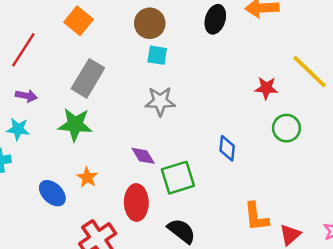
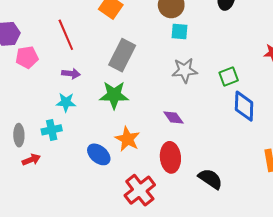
red line: (23, 50) -> (66, 35), turned -52
blue diamond: (227, 148) -> (244, 106), size x1.4
orange star: (87, 177) -> (127, 139), size x1.4
green square: (178, 178) -> (229, 76), moved, size x0.7

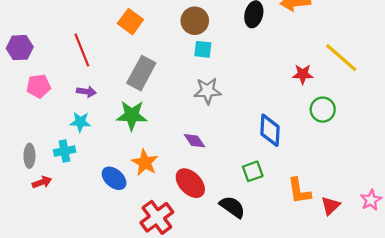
pink pentagon: (27, 57) -> (39, 86), moved
green square: (229, 76) -> (253, 171), moved
red ellipse: (170, 157) -> (190, 183), turned -40

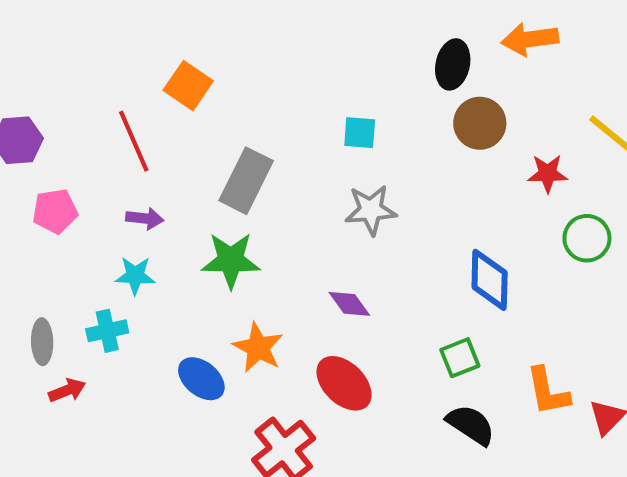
brown circle: (195, 21) -> (480, 123), moved
orange square: (130, 22) -> (188, 86), moved
black semicircle: (232, 207) -> (471, 425), moved

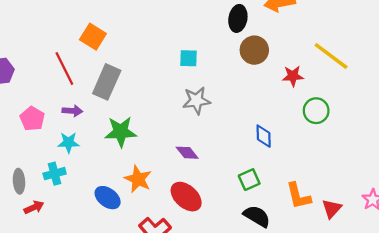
gray rectangle: (246, 181) -> (107, 82), moved
pink pentagon: (55, 211) -> (32, 119), moved, turned -30
blue diamond: (490, 280) -> (264, 136), size x0.7

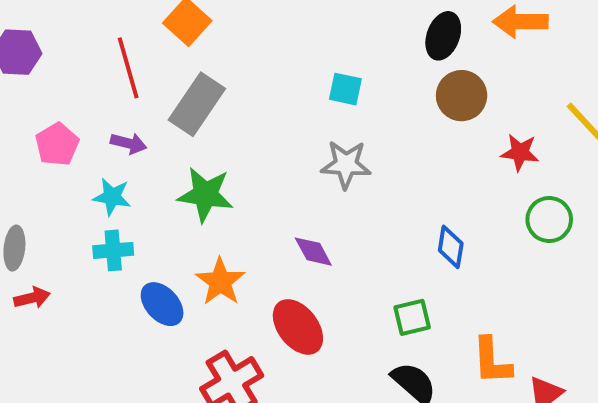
cyan cross: (55, 174) -> (113, 250), moved

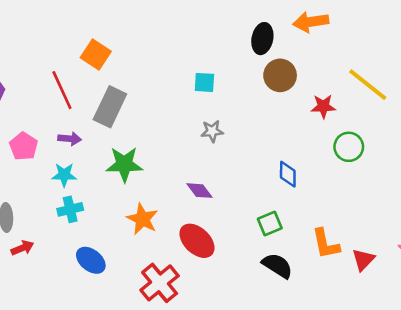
gray star: (346, 164) -> (212, 131), size x0.7
blue ellipse: (162, 304) -> (91, 260), moved

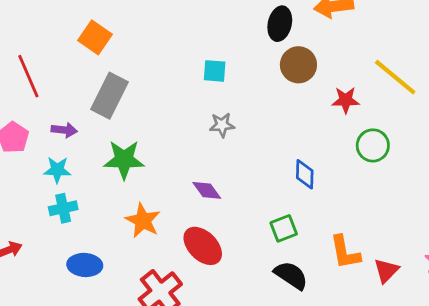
red line: (62, 90) -> (28, 76), moved
blue ellipse: (91, 260) -> (85, 265), turned -36

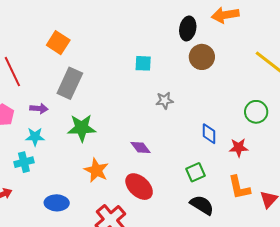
red star: (346, 100) -> (239, 148), moved
gray star: (222, 125) -> (165, 100), moved
cyan cross: (63, 208) -> (24, 162), moved

